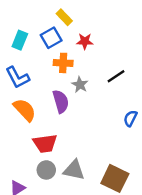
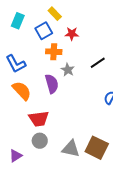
cyan rectangle: (20, 40) -> (18, 21), moved
gray triangle: (74, 170) -> (71, 149), moved

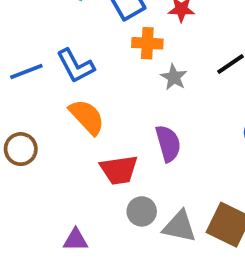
purple semicircle: (52, 84) -> (168, 143), moved
gray circle: (40, 141) -> (142, 211), moved
purple triangle: (16, 156) -> (76, 240), turned 32

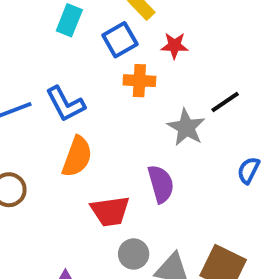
gray star: (174, 77) -> (186, 127), moved, size x1.4
orange semicircle: (87, 117) -> (77, 157), turned 63

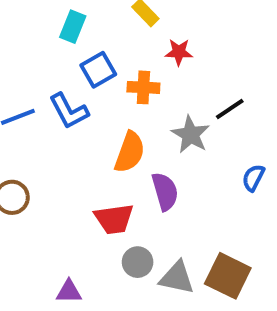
blue square: (120, 40) -> (98, 70), moved
orange semicircle: (77, 157) -> (130, 152), moved

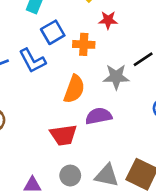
gray star: (191, 135) -> (116, 77), turned -30
purple semicircle: (165, 191) -> (99, 116), turned -85
gray circle: (138, 262) -> (70, 176), moved

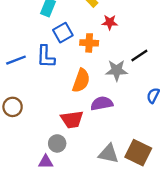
blue L-shape: (32, 61) -> (46, 57), turned 30
gray circle: (70, 176) -> (57, 143), moved

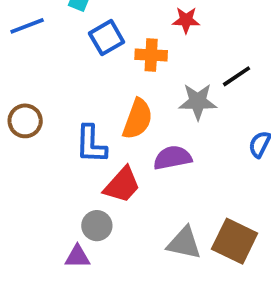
blue L-shape: (46, 57) -> (91, 144), moved
blue line: (16, 60) -> (27, 26), moved
brown circle: (13, 107) -> (25, 121), moved
red trapezoid: (72, 119) -> (122, 185), turned -40

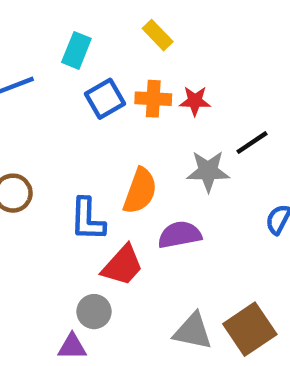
red star: (186, 20) -> (195, 101), moved
orange cross: (151, 55) -> (153, 99), moved
brown square: (235, 241) -> (250, 329), turned 30

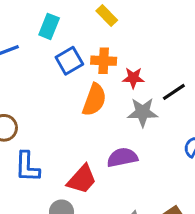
red star: (195, 101) -> (133, 78), moved
orange semicircle: (140, 191) -> (94, 100), moved
blue L-shape: (87, 219) -> (27, 167), moved

